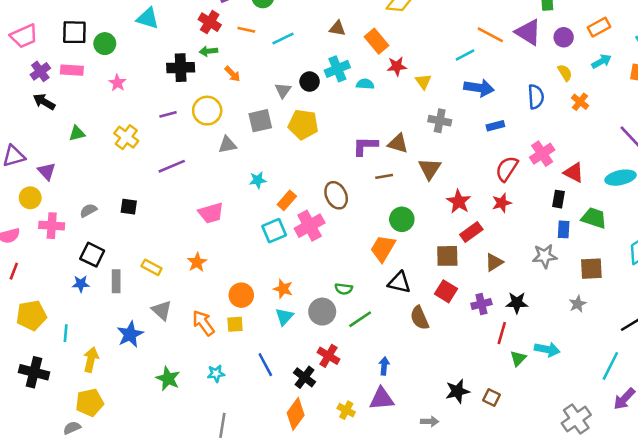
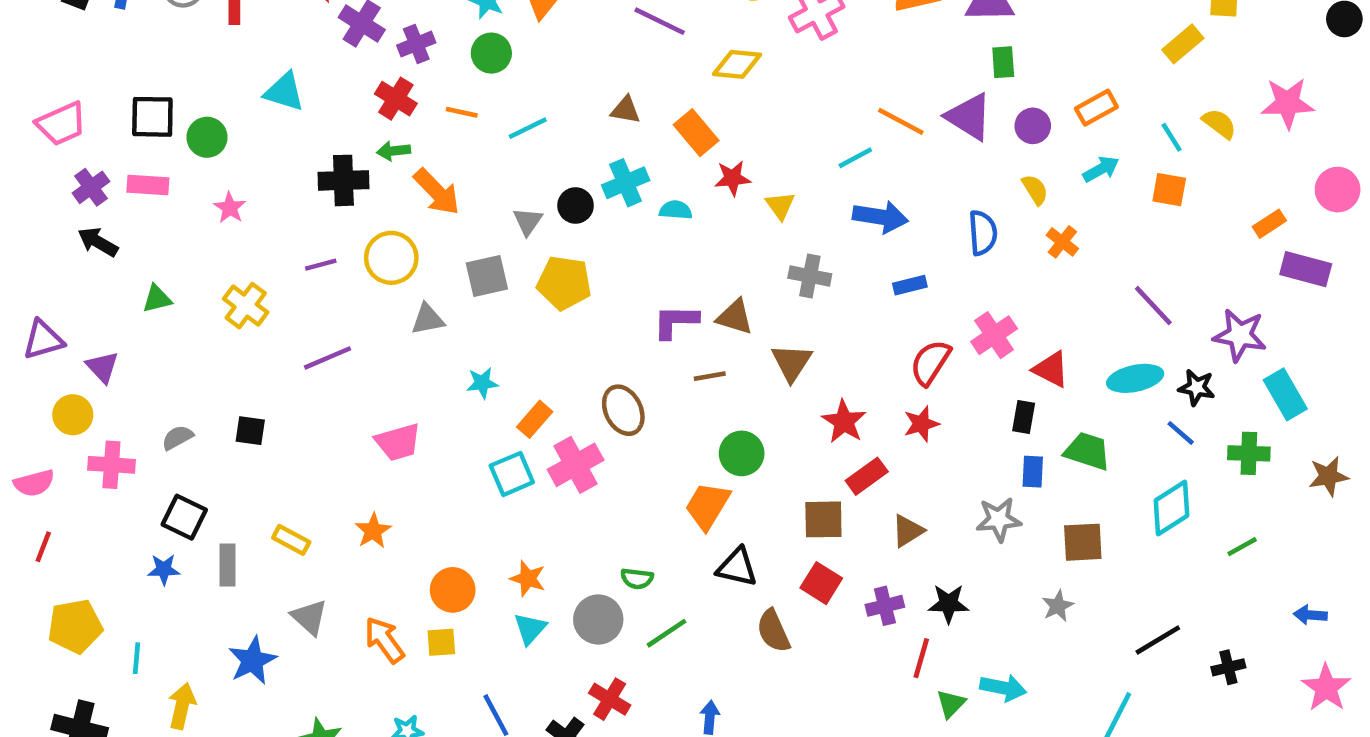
orange arrow: (232, 74) -> (437, 192), size x1.6

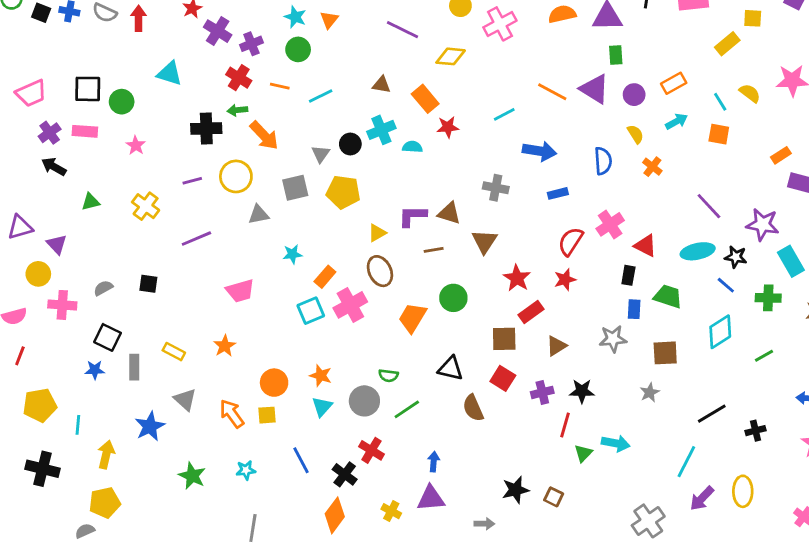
cyan line: (855, 158) -> (504, 114), moved
yellow triangle: (780, 205) -> (377, 233), moved, turned 36
orange trapezoid: (707, 506) -> (412, 318), moved

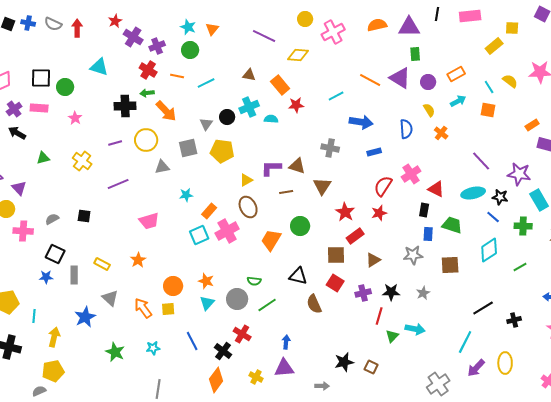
gray star: (650, 392) -> (423, 293), moved

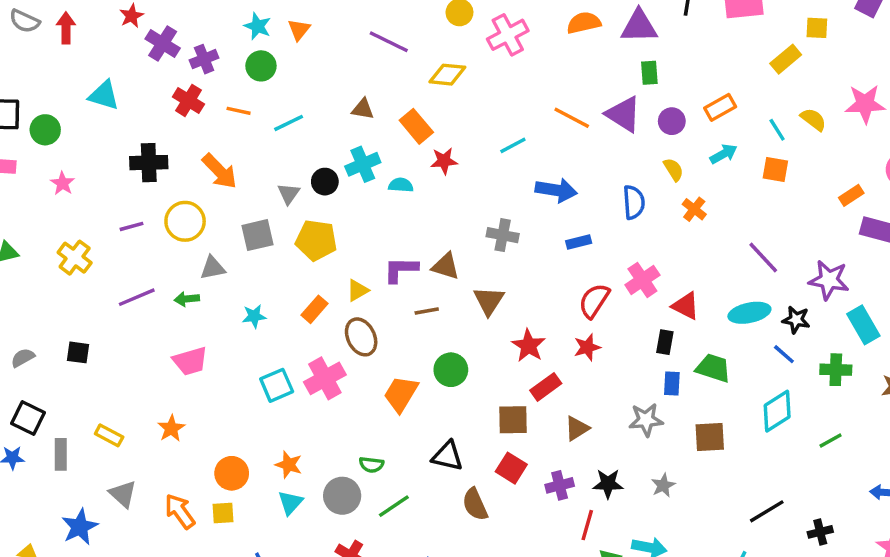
green arrow: (147, 93) -> (187, 299), moved
orange rectangle: (209, 211) -> (314, 309), moved

